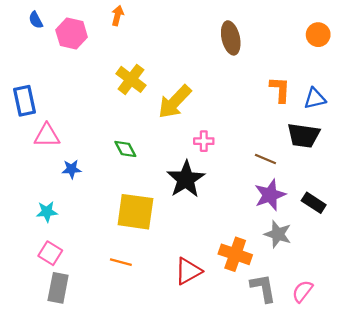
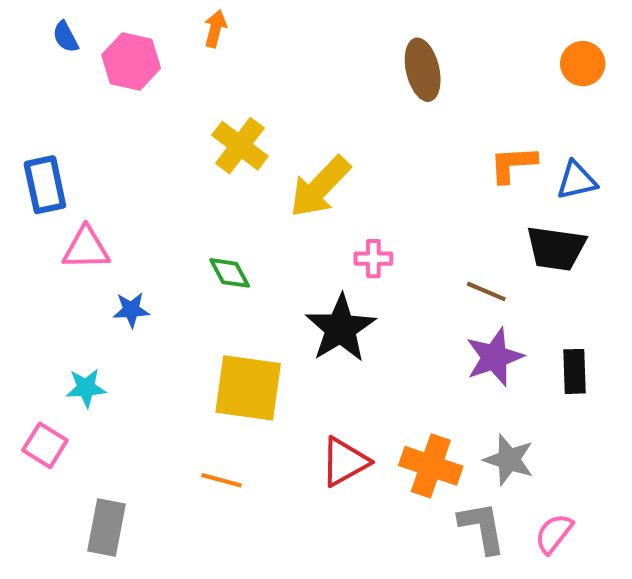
orange L-shape: (280, 90) -> (513, 164), turned -96
black rectangle: (314, 203) -> (574, 371), turned 55
gray star: (278, 234) -> (509, 460), moved
pink square: (50, 253) -> (45, 445), moved
red triangle: (188, 271) -> (345, 462), moved

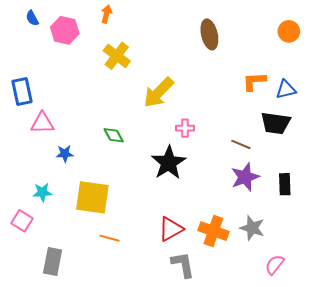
yellow cross: (240, 146) -> (117, 56), moved
yellow square: (248, 388) -> (92, 197), moved
gray L-shape: (482, 527) -> (183, 265), moved

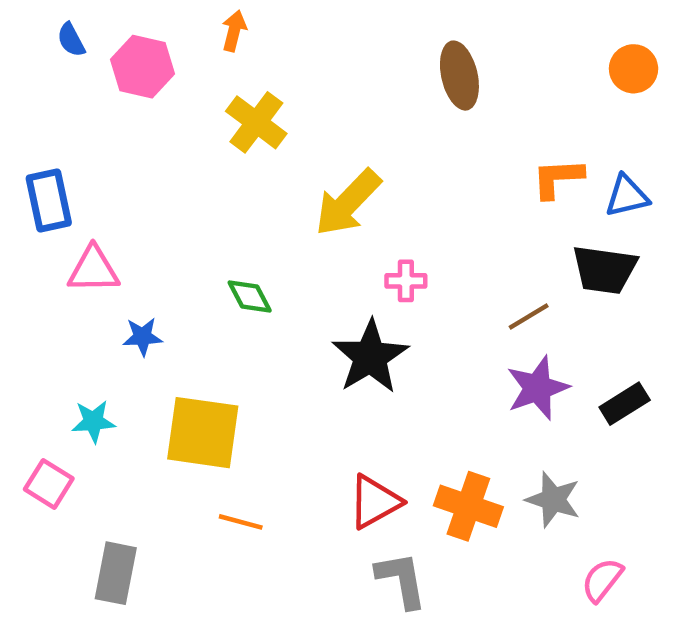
brown line: (241, 144) -> (529, 317), turned -54
black rectangle: (285, 184) -> (625, 404), turned 60

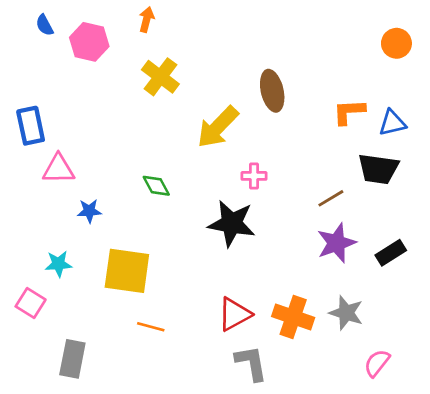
brown ellipse: (459, 76) -> (272, 91), moved
black star: (370, 357) -> (232, 223), turned -30

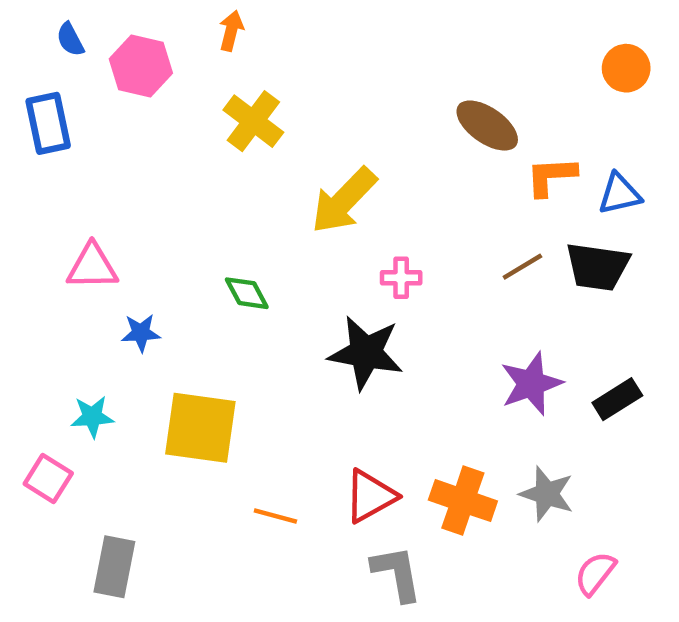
brown ellipse: (272, 91) -> (487, 126), moved, turned -42
blue rectangle: (31, 126) -> (48, 123), moved
brown line: (331, 198) -> (522, 267), moved
orange line: (151, 327) -> (275, 516), moved

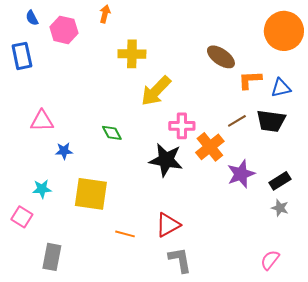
orange circle: (626, 68) -> (284, 31), size x1.8
yellow cross: (253, 121) -> (132, 54), moved, turned -36
pink cross: (401, 278) -> (182, 126), size x1.4
gray star: (547, 494) -> (280, 208), moved, size x0.7
orange cross: (463, 501) -> (210, 147), moved, turned 32

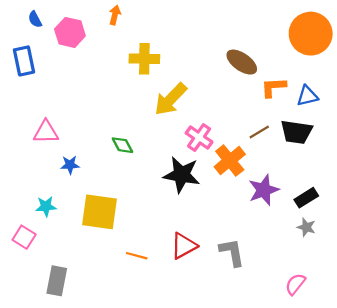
pink cross: (182, 126) -> (199, 138), turned 35
gray L-shape: (180, 260) -> (232, 252), moved

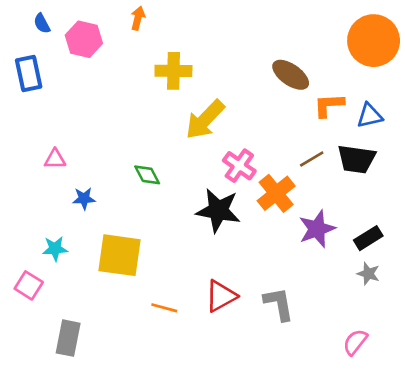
pink triangle: (46, 132) -> (55, 159), size x0.7

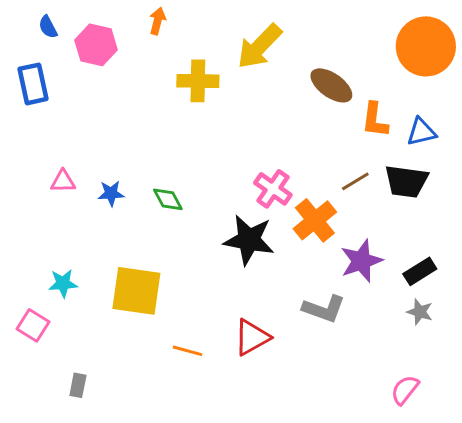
orange L-shape: (329, 105) -> (375, 120), turned -80
yellow arrow: (205, 120) -> (259, 46), moved
blue star: (84, 199) -> (111, 193), moved
gray L-shape: (279, 304) -> (324, 309), moved, turned 120
gray rectangle: (68, 338) -> (78, 385), size x0.6

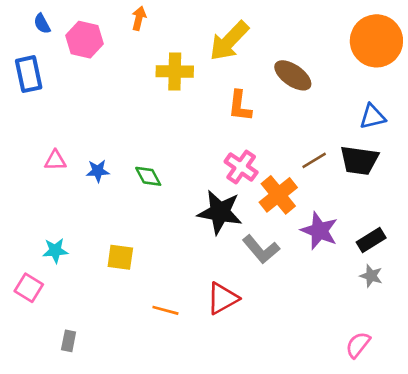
orange L-shape: (375, 120) -> (240, 106), moved
purple star: (361, 261) -> (319, 231), turned -30
yellow square: (136, 291) -> (120, 257), size x0.6
gray L-shape: (324, 309) -> (261, 249), moved, turned 30

